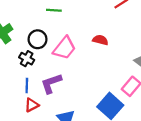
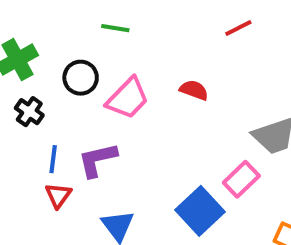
black cross: (27, 59) -> (29, 112), moved
red triangle: (32, 105) -> (58, 195), turned -32

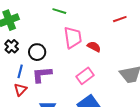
black circle: (81, 78) -> (37, 52), moved
pink trapezoid: (128, 98) -> (73, 38), moved, turned -60
pink rectangle: (241, 179) -> (85, 76), moved

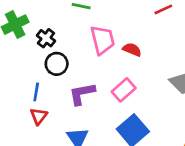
black cross: (12, 46) -> (46, 38), moved
purple L-shape: (42, 75) -> (82, 94), moved

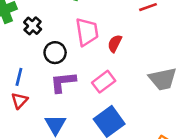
red semicircle: (132, 50) -> (115, 43), turned -90
black circle: (57, 64) -> (55, 53), moved

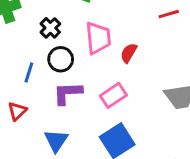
black cross: (33, 26) -> (50, 28), moved
blue line: (19, 77) -> (29, 72), moved

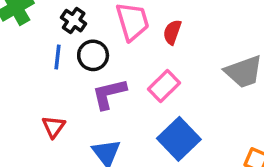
blue line: (29, 72) -> (57, 57), moved

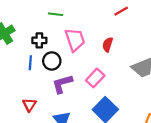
black cross: (74, 21) -> (39, 40), turned -32
red semicircle: (172, 32) -> (108, 45), moved

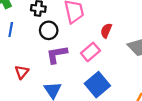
red semicircle: (108, 45) -> (106, 31), moved
blue line: (30, 63) -> (11, 29), moved

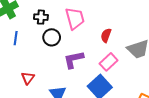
pink rectangle: (90, 52) -> (109, 62), moved
purple L-shape: (57, 54) -> (74, 60), moved

